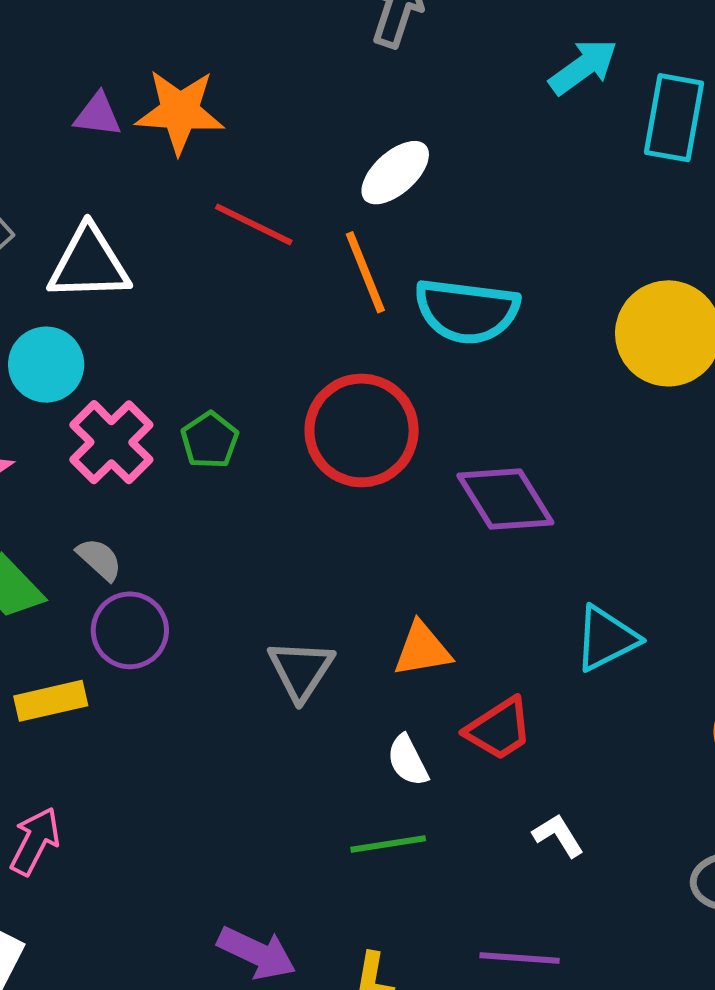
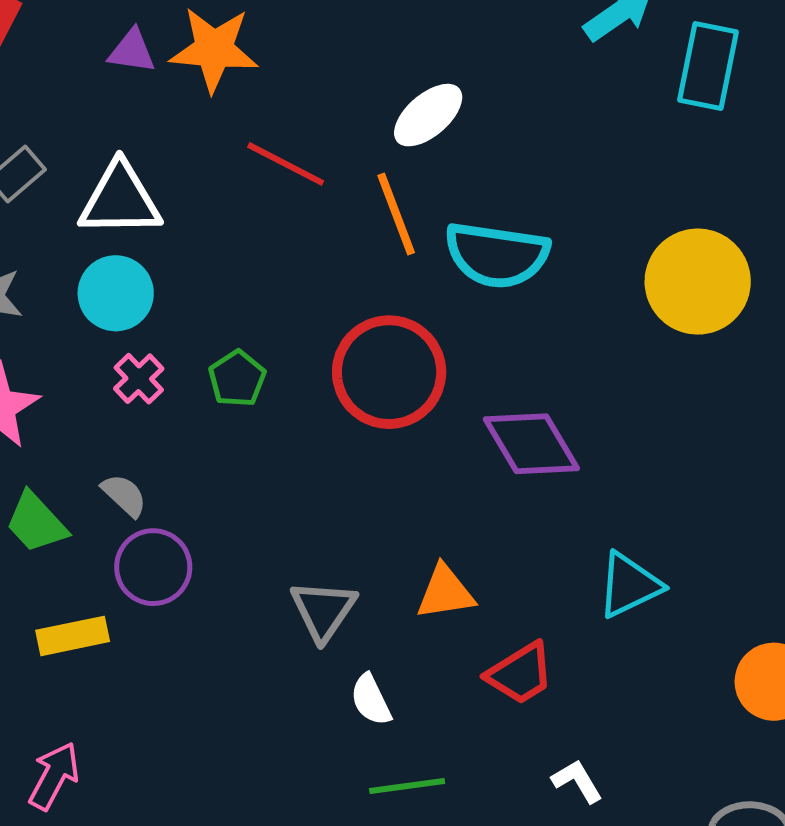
cyan circle: (46, 365) -> (116, 293), moved
pink cross: (111, 442) -> (139, 379), size x0.6
white semicircle: (408, 760) -> (371, 700), moved

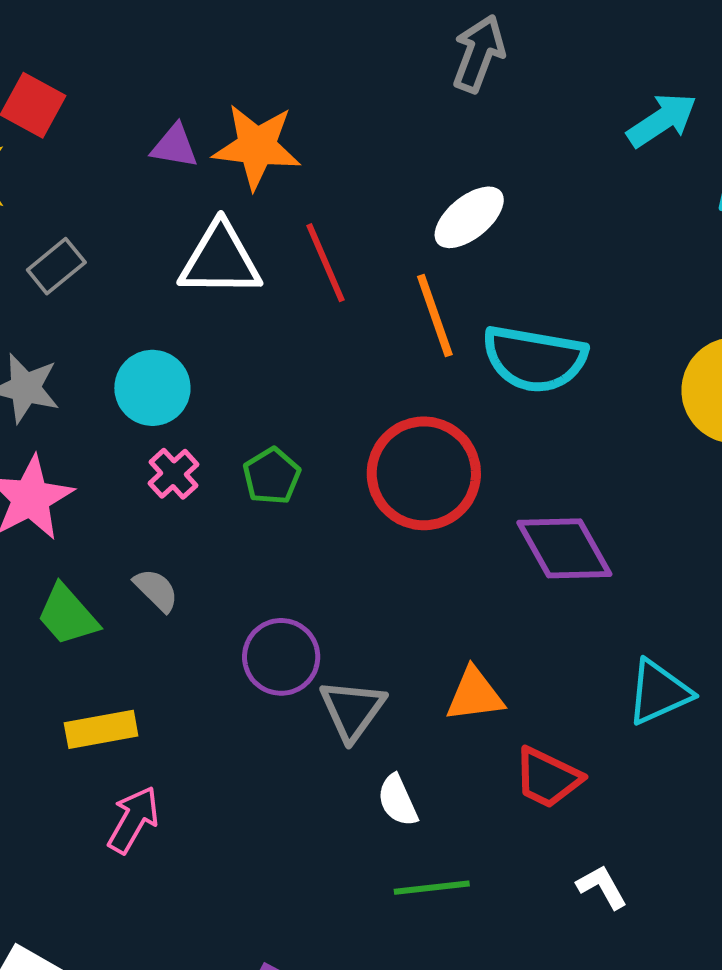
red line: (286, 164) -> (326, 263), turned 38
white triangle: (120, 200) -> (220, 260), moved
purple circle: (153, 567) -> (281, 657), moved
red trapezoid: (520, 673) -> (548, 778), turned 56
pink arrow: (54, 776) -> (133, 820), moved

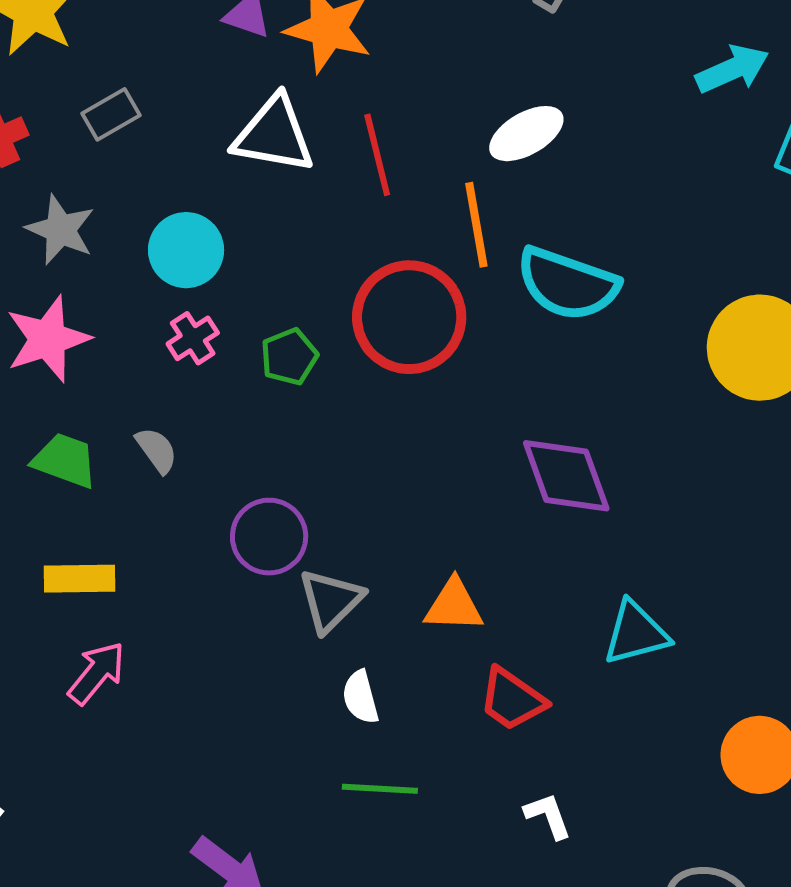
red circle: (424, 473) -> (409, 317), moved
green trapezoid: (67, 615) -> (65, 460), turned 142

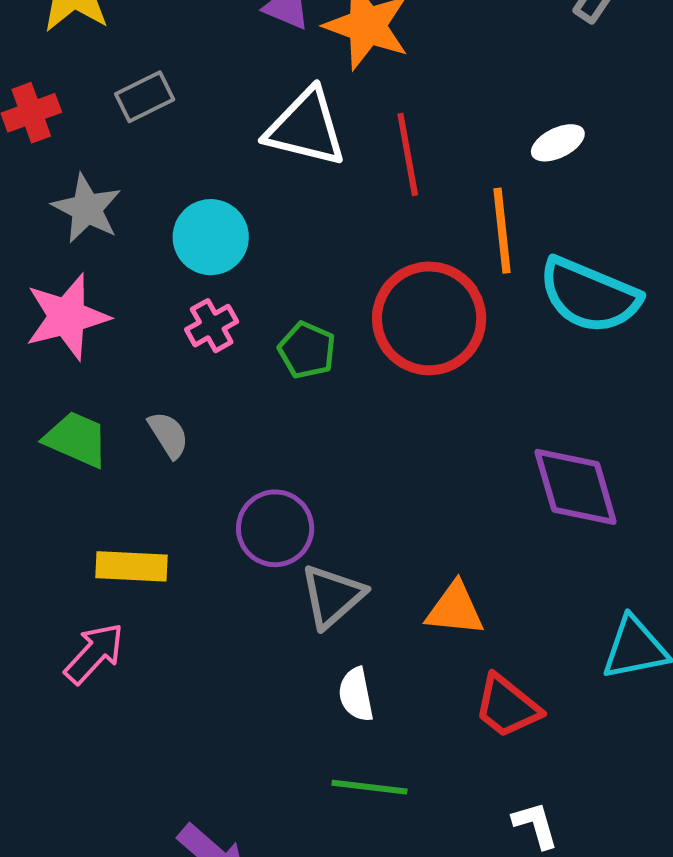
white ellipse: (526, 134) -> (558, 143), size x0.7
green pentagon: (289, 357) -> (307, 350), turned -30
yellow rectangle: (80, 579) -> (132, 566), moved

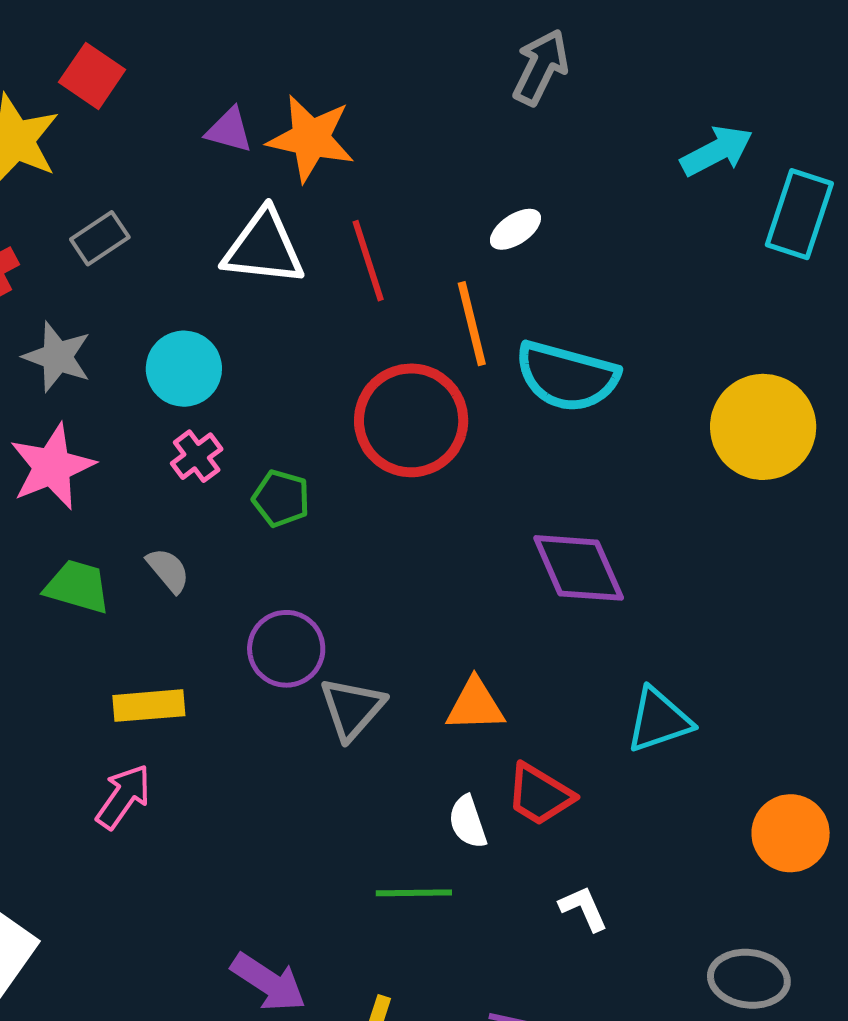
green pentagon: (307, 350) -> (281, 498), moved
white semicircle: (356, 694) -> (468, 822), moved

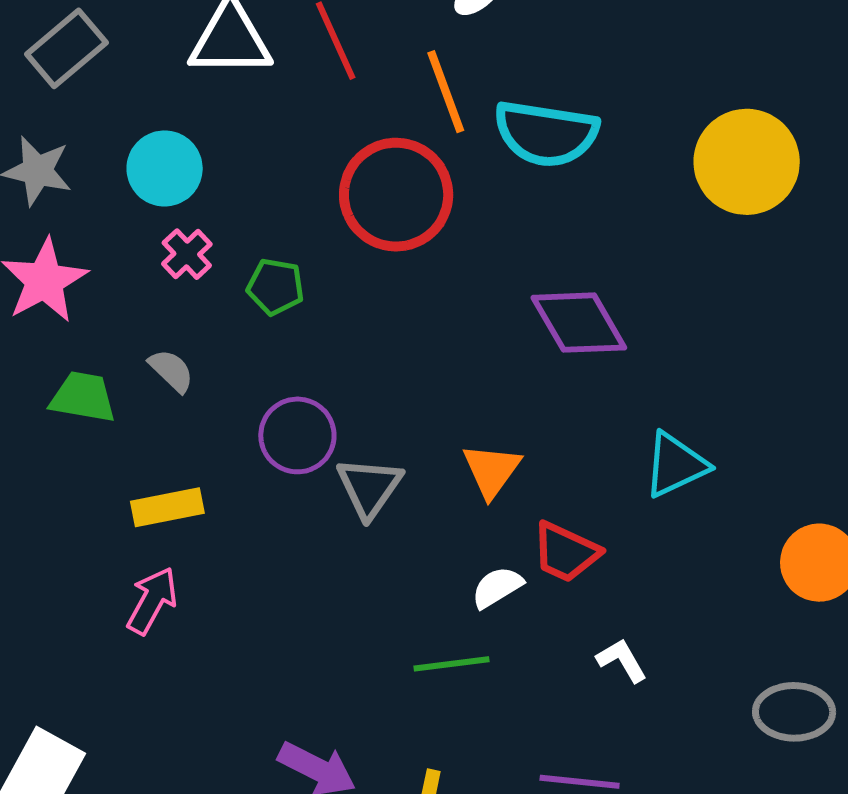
gray rectangle: (100, 238) -> (66, 48), size x1.4
orange triangle: (475, 705) -> (492, 470), turned -46
white semicircle: (468, 822) -> (497, 587), turned 84

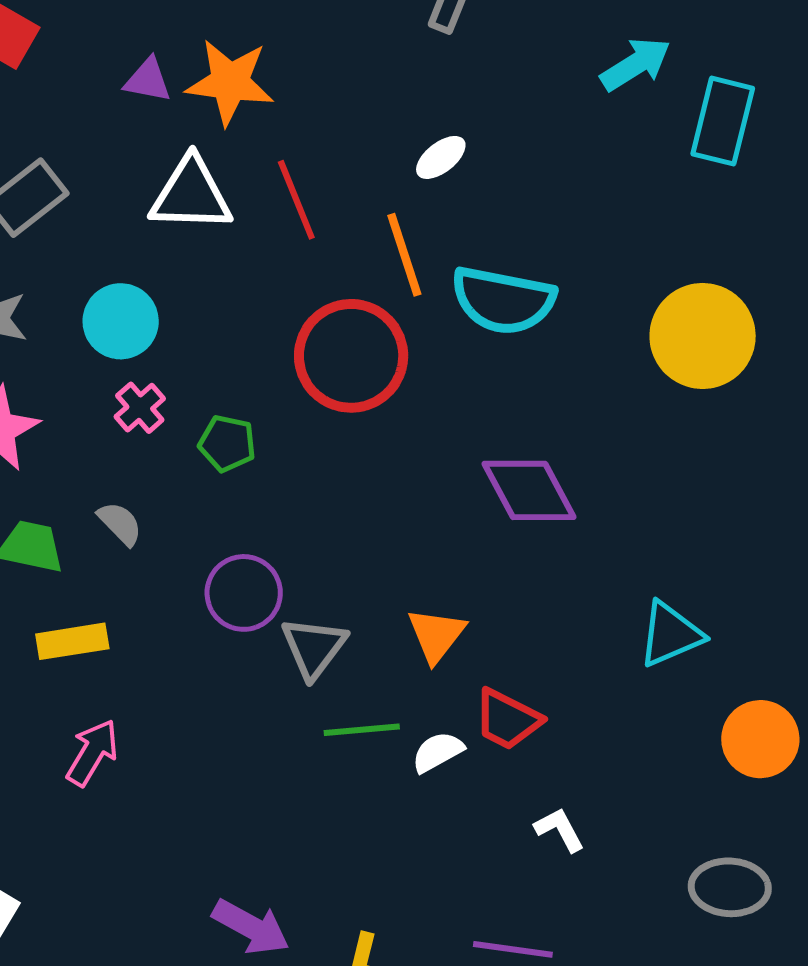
cyan triangle: (676, 465) -> (670, 634), moved
yellow rectangle: (167, 507) -> (72, 641), moved
green line: (452, 664) -> (362, 730), moved

